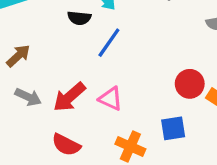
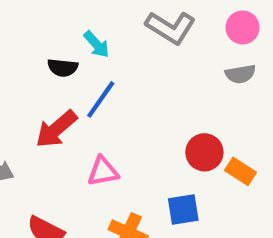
red arrow: (69, 97) -> (56, 129), moved
pink triangle: (111, 99) -> (103, 171), turned -35

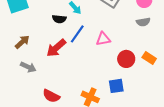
pink triangle: (103, 171) -> (103, 39), moved
orange rectangle: (240, 171) -> (149, 58), moved

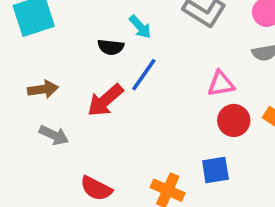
pink triangle: (103, 39) -> (221, 84), moved
brown arrow: (22, 42) -> (43, 89), turned 35

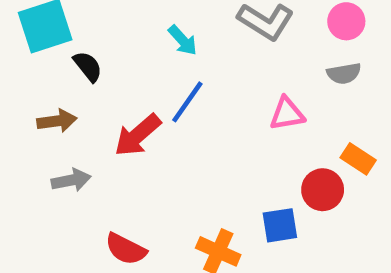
black semicircle: (111, 47) -> (88, 66), moved, turned -135
red circle: (234, 120) -> (323, 190), moved
gray arrow: (54, 135) -> (71, 180), turned -36

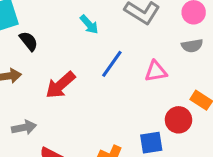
blue line: (187, 102) -> (112, 64), moved
gray arrow: (71, 180) -> (24, 127), moved

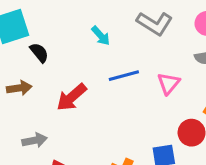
blue line: (112, 64) -> (124, 76), turned 40
pink triangle: (156, 71) -> (168, 83), turned -40

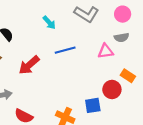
pink triangle: (168, 83) -> (106, 51), moved, turned 42

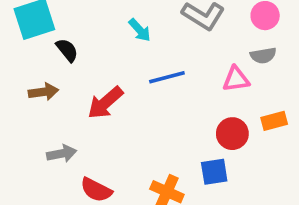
orange rectangle: (128, 76) -> (274, 121), turned -48
red circle: (112, 89) -> (232, 134), moved

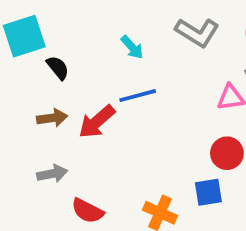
blue line: (167, 77) -> (138, 96), moved
brown arrow: (43, 92) -> (52, 118), moved

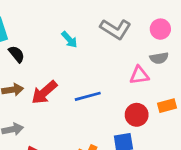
blue line: (138, 96) -> (88, 96), moved

